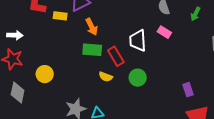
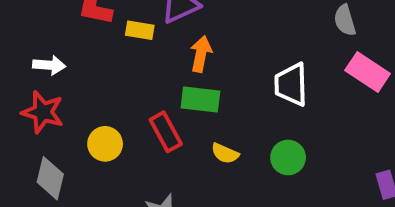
orange arrow: (92, 27) -> (201, 54), turned -144
pink rectangle: (164, 32) -> (368, 72), moved, size x1.5
red rectangle: (116, 56) -> (166, 132), moved

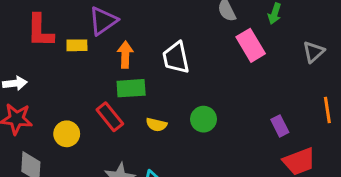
pink rectangle: (368, 72) -> (251, 45), turned 36
white trapezoid: (291, 84) -> (176, 58), moved

